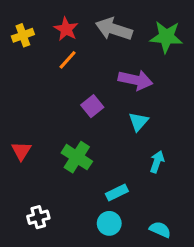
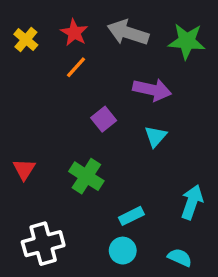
yellow cross: (23, 35) -> (26, 40), turned -30
cyan arrow: (157, 162) -> (192, 202), moved, size x1.4
white cross: (38, 217) -> (43, 244), size x1.6

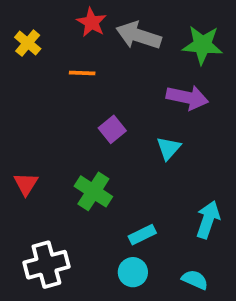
red star: (74, 33) -> (92, 22), moved
orange line: (76, 67) -> (82, 73), turned 50
purple arrow: (152, 90) -> (187, 97), moved

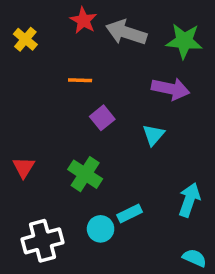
orange line: (82, 73) -> (80, 80), moved
cyan circle: (133, 272) -> (101, 229), moved
cyan semicircle: (195, 280) -> (194, 258), moved

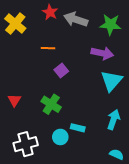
yellow cross: (25, 39) -> (15, 23), size x1.5
cyan triangle: (153, 135) -> (111, 81), moved, size x1.6
cyan rectangle: (130, 213) -> (78, 128), turned 40

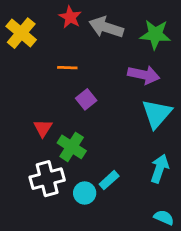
red triangle: (14, 100) -> (43, 128), moved
cyan rectangle: (78, 128) -> (109, 180), turned -56
white cross: (26, 144) -> (47, 179), moved

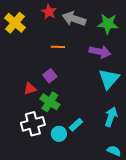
orange line: (67, 68) -> (58, 47), moved
purple square: (86, 99) -> (50, 76), moved
red triangle: (43, 128) -> (30, 89), turned 40

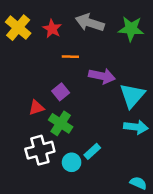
red star: (49, 12) -> (52, 29), moved
purple arrow: (100, 52) -> (102, 76), moved
cyan arrow: (111, 117) -> (136, 127), moved, turned 78

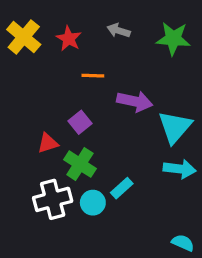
gray arrow: (90, 23) -> (119, 31), size x0.6
cyan rectangle: (92, 151) -> (122, 188), moved
cyan circle: (72, 162) -> (93, 203), moved

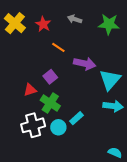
orange line: (93, 76) -> (58, 47), turned 32

